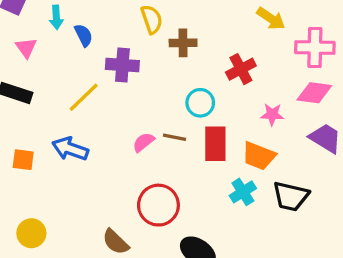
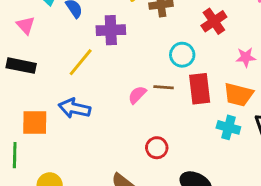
orange square: (23, 160) -> (35, 123), size x1.4
cyan cross: (243, 192) -> (228, 127), turned -35
red circle: (158, 205) -> (157, 148), size x0.6

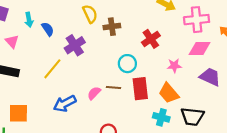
purple cross: (111, 30) -> (75, 45), turned -30
orange trapezoid: (238, 95) -> (169, 93), turned 35
blue arrow: (74, 108) -> (65, 104), moved, turned -40

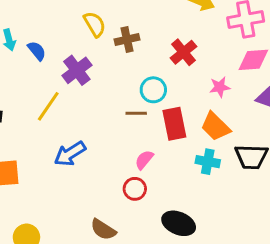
brown line: (114, 88) -> (136, 113), moved
pink semicircle: (94, 93) -> (144, 160), moved

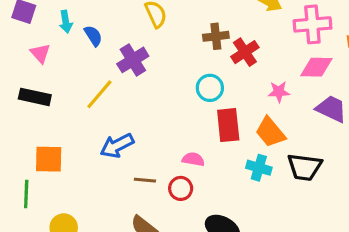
brown cross: (127, 39) -> (216, 36), moved
brown line: (136, 113) -> (145, 180), moved
pink semicircle: (144, 160) -> (193, 159), turned 55

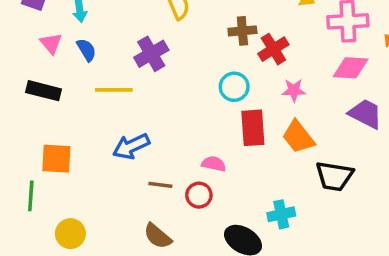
blue semicircle: (93, 36) -> (86, 50), moved
pink star: (279, 92) -> (294, 90), moved
yellow line: (99, 94) -> (114, 90), turned 48
cyan cross: (259, 168) -> (281, 214), moved, turned -30

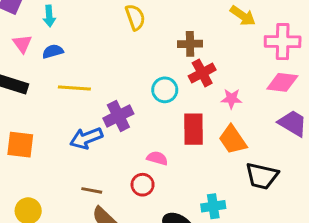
red cross: (273, 49) -> (202, 73), moved
blue semicircle: (86, 50) -> (53, 51), turned -78
purple cross: (151, 54) -> (118, 116), moved
cyan circle: (234, 87) -> (165, 90), moved
brown line: (160, 185) -> (92, 190), moved

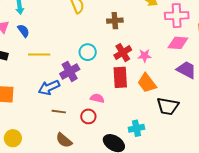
blue semicircle: (53, 51) -> (23, 31), turned 72
red cross: (202, 73) -> (123, 53), moved
cyan circle: (165, 90) -> (88, 52), moved
brown line: (92, 190) -> (59, 112), moved

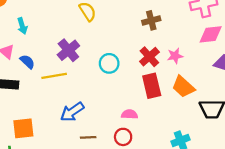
brown cross: (115, 21) -> (151, 20), moved
blue semicircle: (23, 31) -> (27, 62), moved
purple cross: (70, 71) -> (68, 50), moved

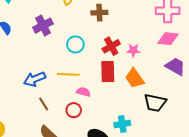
brown cross: (151, 20) -> (99, 13), moved
yellow line: (54, 76) -> (68, 74), moved
brown line: (88, 137) -> (44, 104), turned 48

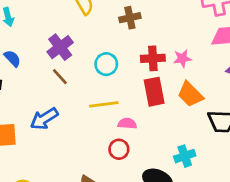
red cross: (111, 46) -> (153, 58), turned 36
blue arrow: (35, 79) -> (44, 119), moved
brown line: (44, 104) -> (60, 77), moved

